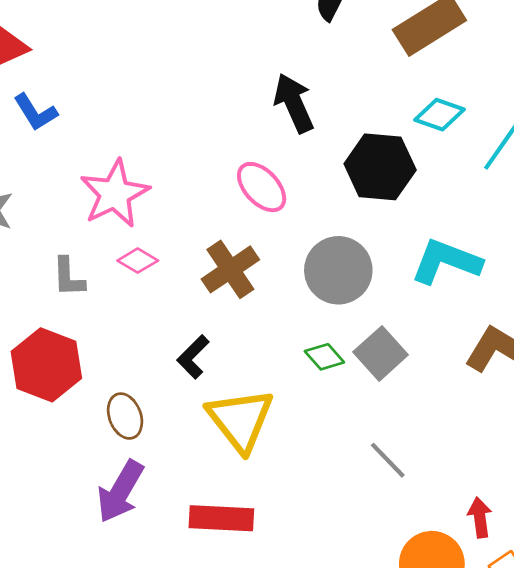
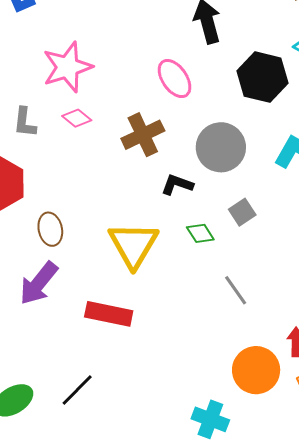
gray square: (381, 353) -> (242, 212), size x0.7
black L-shape: (193, 357) -> (177, 185), moved, turned 56
green diamond: (324, 357) -> (200, 233), moved

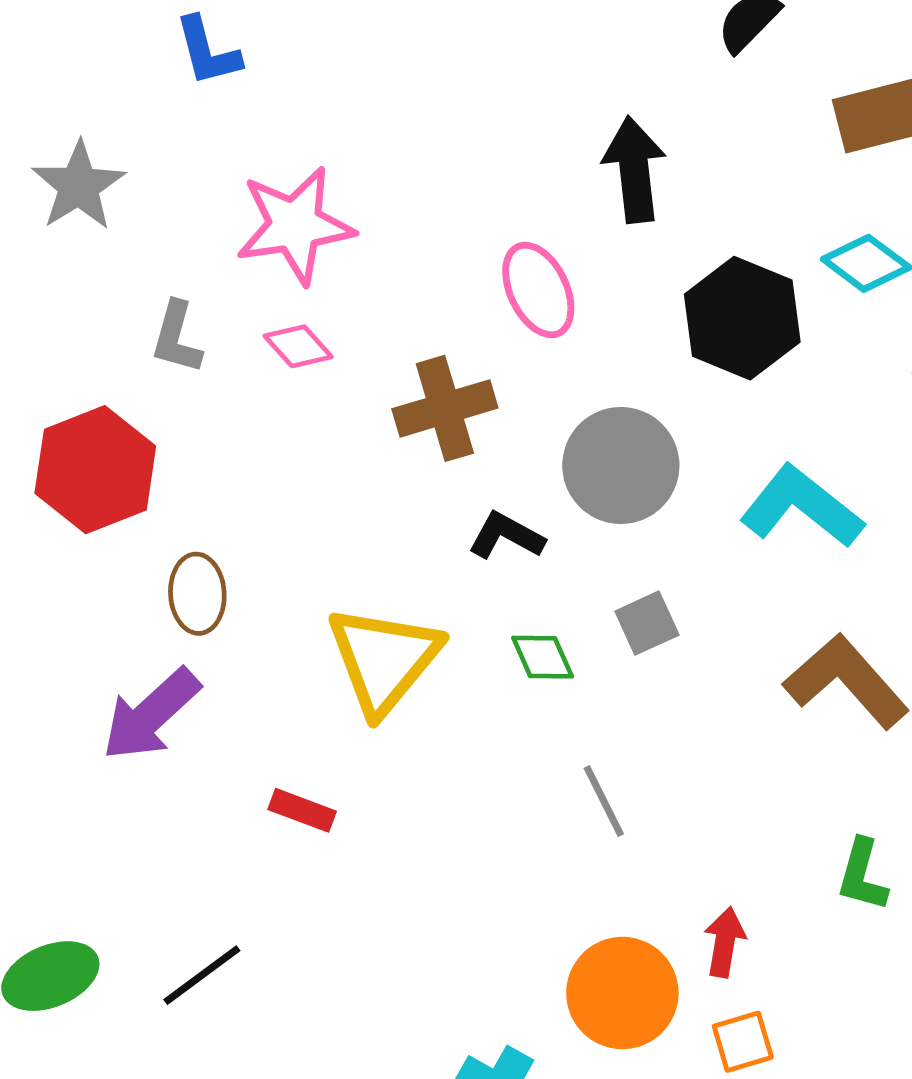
red rectangle: (109, 314) -> (302, 810), size x0.6

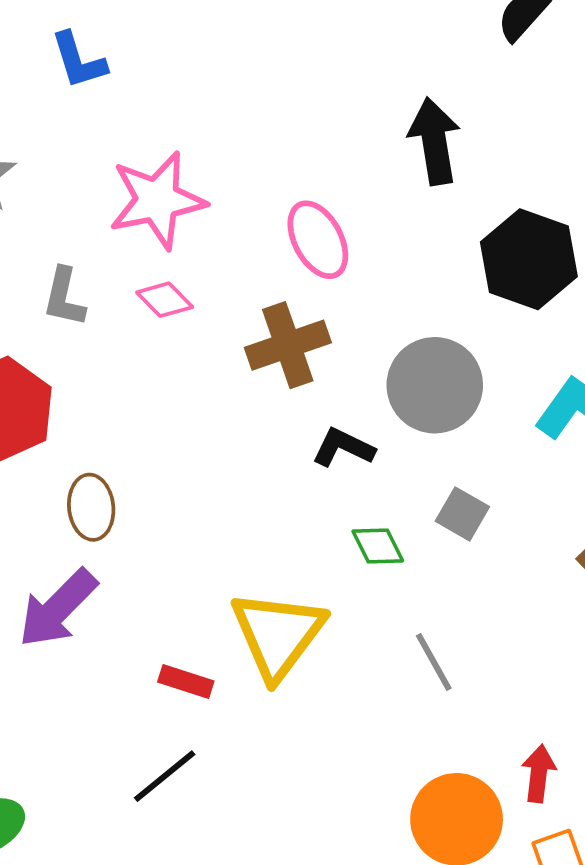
pink ellipse: (538, 290) -> (318, 240), moved
gray square: (647, 623) -> (462, 514), turned -33
yellow triangle: (384, 659) -> (278, 635), moved
black line: (202, 975) -> (165, 776), moved

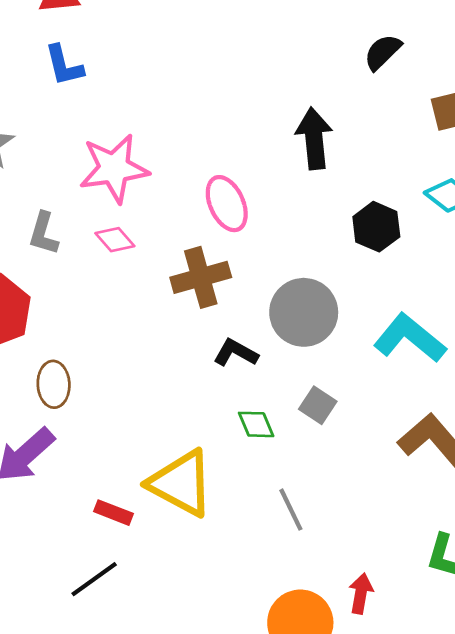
black hexagon: (529, 259) -> (376, 227), size x0.7
yellow triangle: (278, 635) -> (181, 483), turned -42

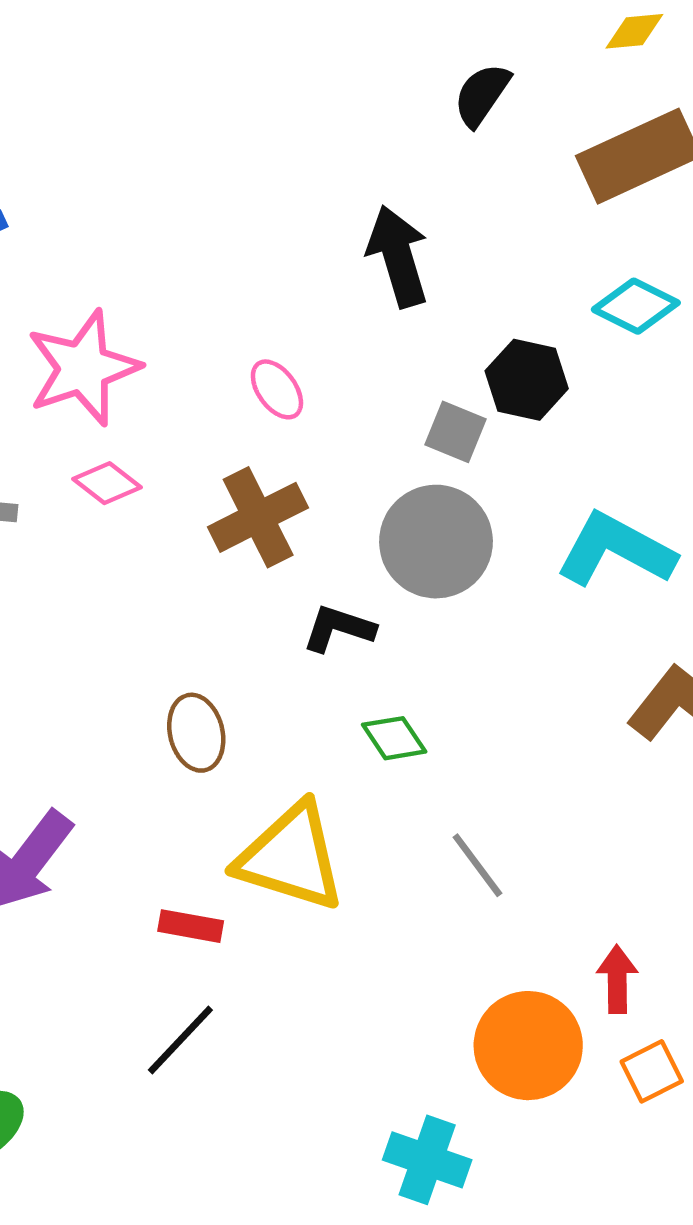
pink ellipse: (227, 204) -> (277, 389), size x0.7
brown ellipse: (54, 384) -> (196, 733), moved
gray square: (318, 405) -> (455, 432), moved

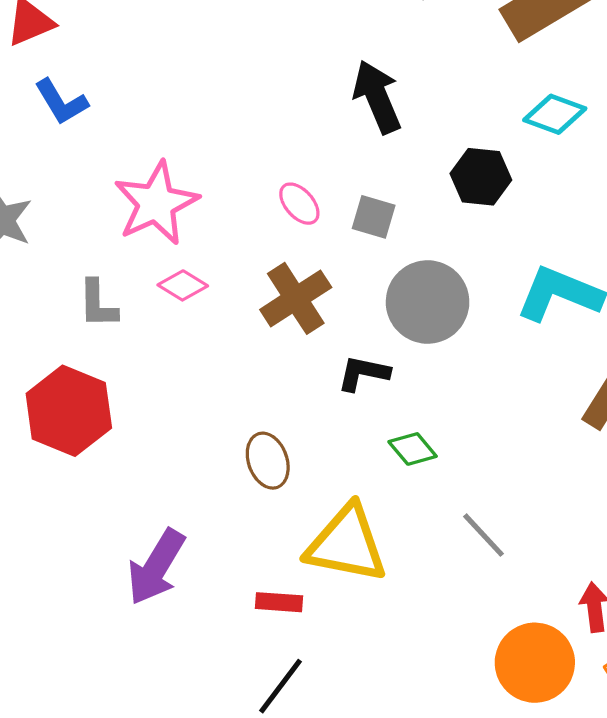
gray square: (455, 432) -> (374, 217), moved

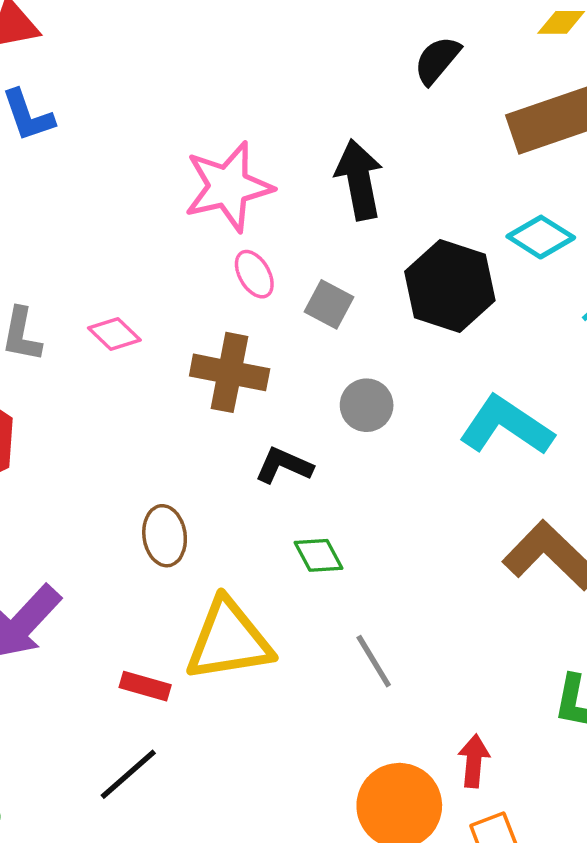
black hexagon: (481, 177) -> (450, 286), size x1.4
pink star: (156, 203) -> (228, 187), moved
brown cross: (296, 298) -> (230, 372), turned 32
gray circle: (428, 302) -> (367, 405), size x0.6
yellow triangle: (347, 544) -> (229, 640), turned -32

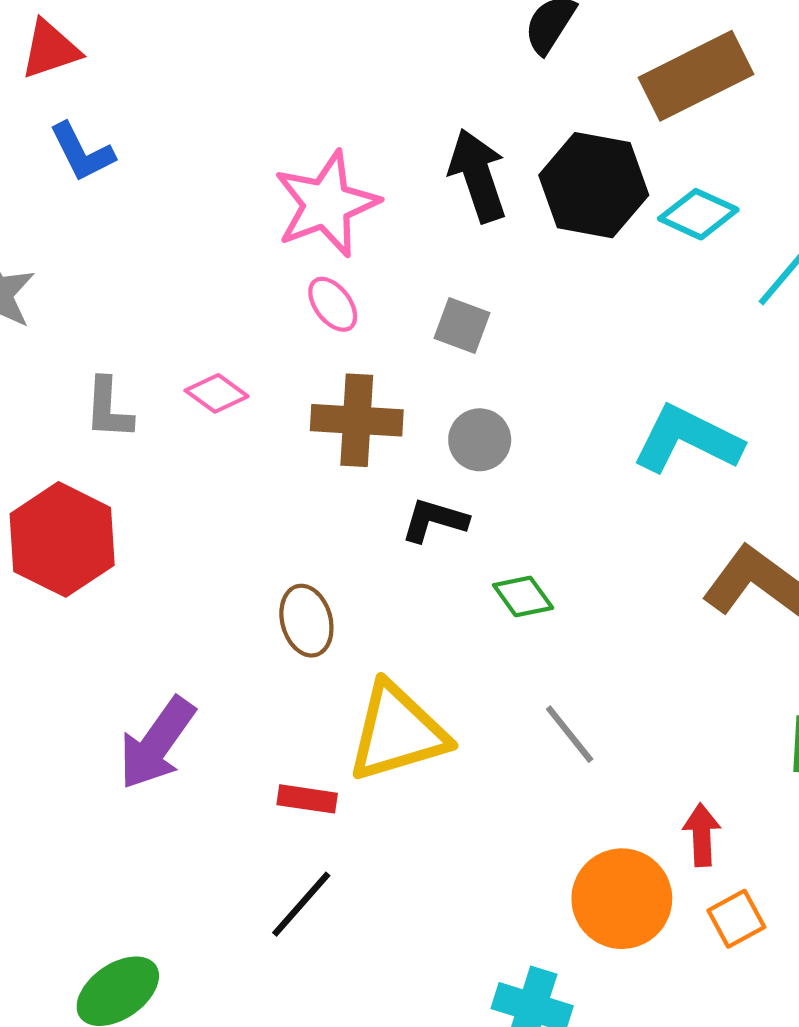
pink ellipse: (254, 274) -> (333, 304), moved
black hexagon: (450, 286) -> (594, 185), moved
gray circle: (367, 405) -> (480, 440), moved
green diamond: (319, 555) -> (523, 597), moved

